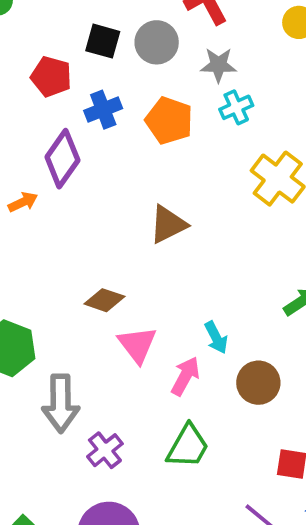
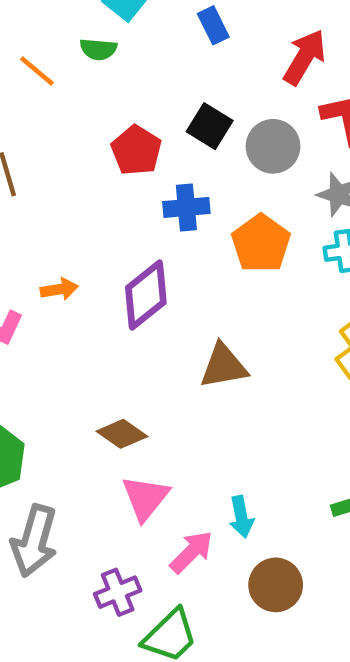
purple diamond: (62, 159) -> (146, 295), moved
purple cross: (105, 450) -> (118, 592), moved

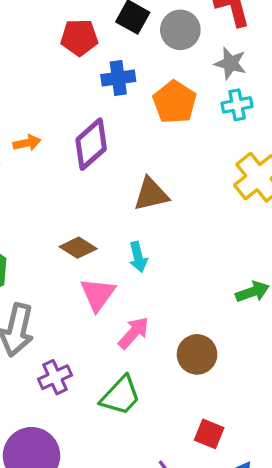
red pentagon: (136, 150) -> (79, 37), turned -30
cyan arrow: (241, 517) -> (138, 257), moved
purple cross: (118, 592) -> (55, 377), moved

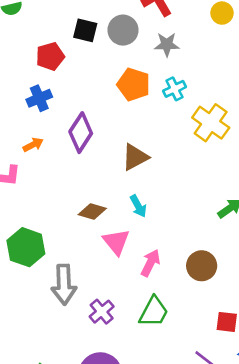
blue cross: (118, 78) -> (39, 98), moved
cyan cross: (237, 105) -> (175, 89), moved

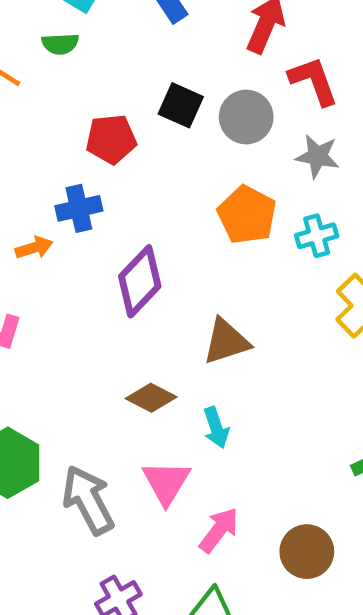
orange arrow: (33, 145) -> (34, 248), moved
brown diamond: (92, 211) -> (151, 398), moved
gray arrow: (64, 285) -> (88, 500), moved, turned 144

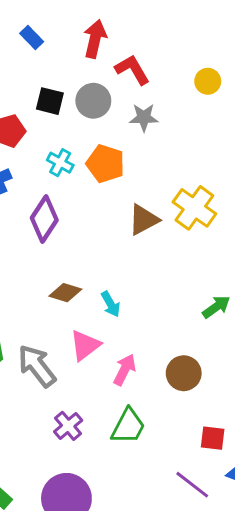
cyan cross: (317, 236) -> (60, 163), moved, turned -35
brown triangle: (226, 341) -> (144, 220), moved
pink triangle: (166, 482) -> (85, 345), turned 32

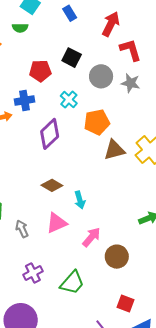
gray circle: (93, 101) -> (101, 76), moved
orange pentagon: (105, 164) -> (97, 122), moved, turned 30
gray arrow: (37, 366) -> (22, 229), size x0.6
pink arrow: (125, 370) -> (91, 237), moved

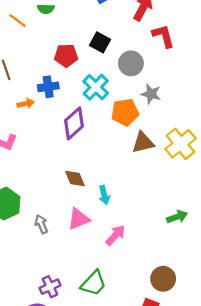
gray star: (131, 83) -> (151, 94), moved
cyan cross: (69, 100) -> (96, 87), size x1.4
brown diamond: (52, 185) -> (75, 179), turned 35
brown circle: (117, 257) -> (163, 279), moved
purple cross: (33, 273) -> (50, 287), moved

